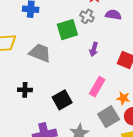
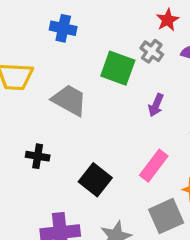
green square: (67, 30) -> (118, 68), turned 30
black square: (62, 100) -> (95, 180), turned -30

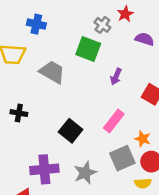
blue cross: (63, 28) -> (36, 24), moved
gray cross: (152, 51) -> (102, 25), moved
black cross: (38, 156) -> (19, 113), moved

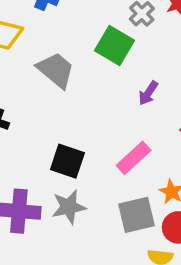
black square: (71, 131) -> (67, 161), turned -30
gray star: (85, 173) -> (69, 207), moved

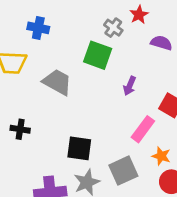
pink rectangle: (134, 158) -> (143, 129), moved
gray square: (137, 215) -> (123, 171), moved

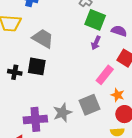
purple semicircle: (161, 43) -> (119, 31), moved
green square: (98, 55) -> (95, 20), moved
black square: (79, 148) -> (37, 66), moved

